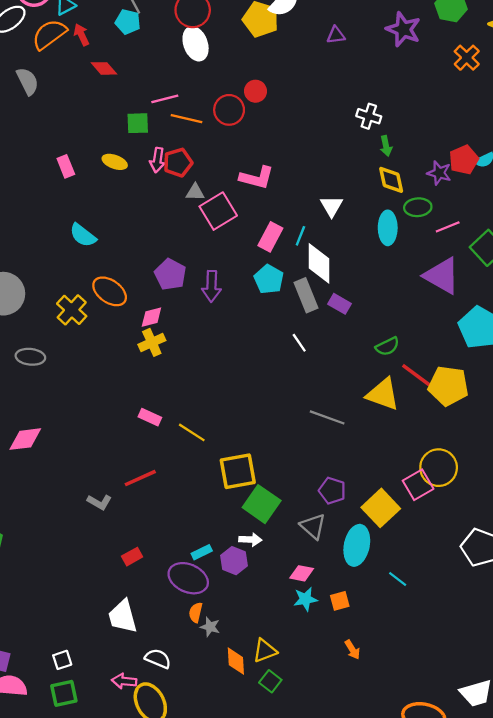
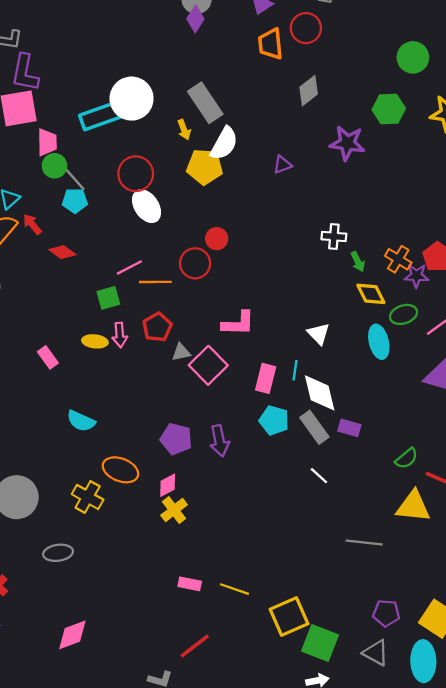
orange cross: (467, 58) -> (398, 259), moved
pink arrow: (157, 160) -> (120, 335), moved

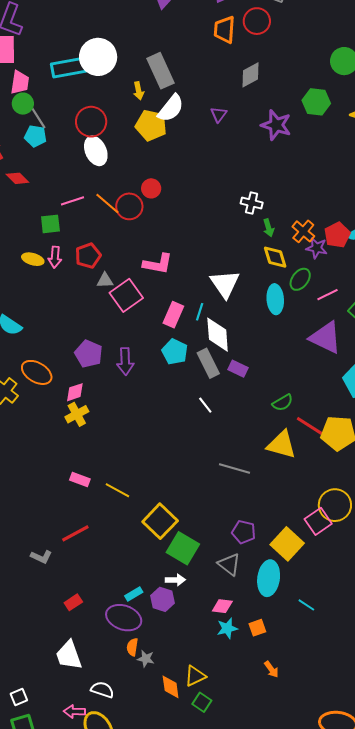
purple triangle: (282, 165) -> (219, 114), moved, turned -42
orange line: (155, 282) -> (107, 203), moved, turned 32
green ellipse: (404, 314) -> (300, 279), turned -45
white triangle: (319, 334) -> (225, 284), size x1.5
yellow square: (289, 616) -> (160, 521), turned -32

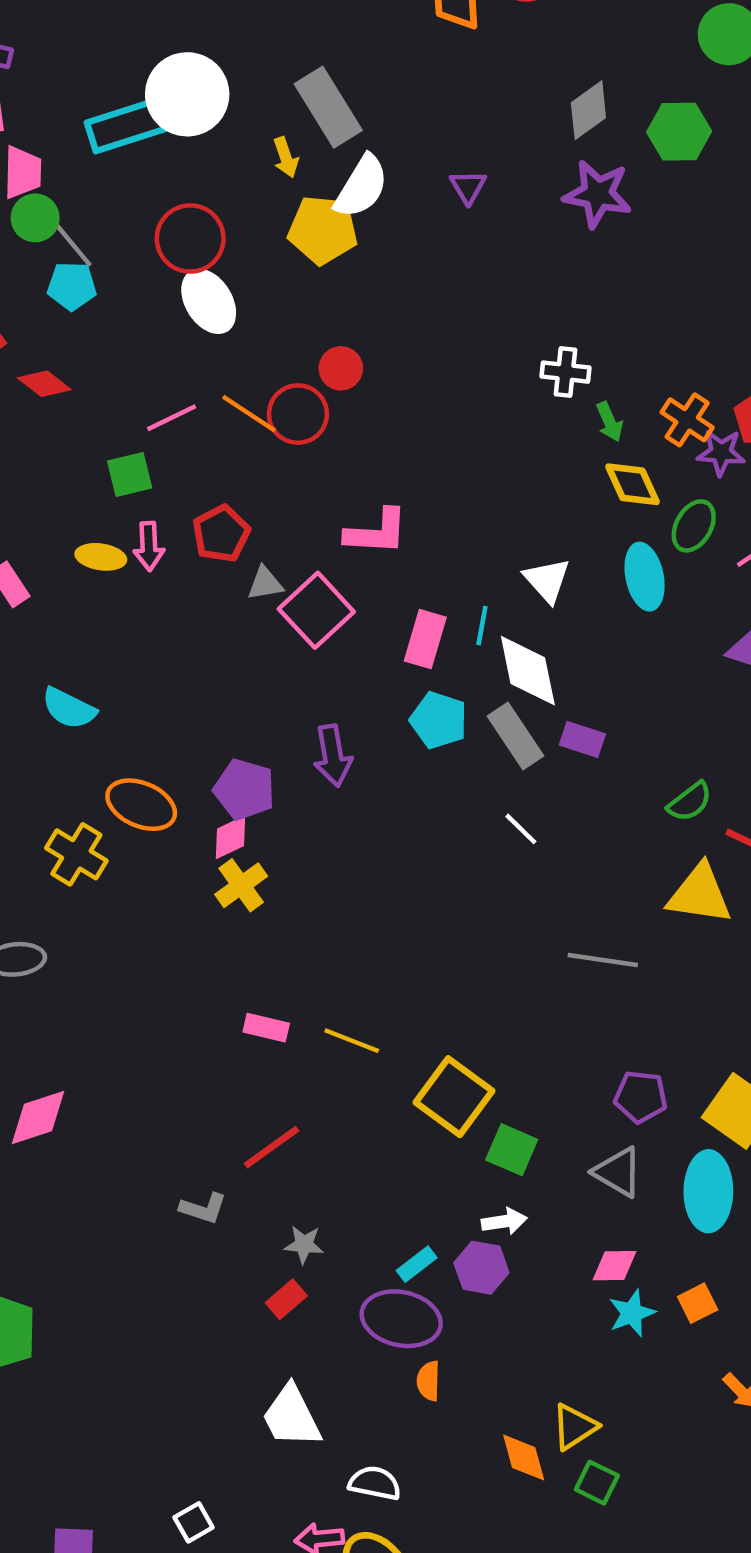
gray diamond: (250, 75) -> (588, 110), moved
white triangle: (225, 284) -> (547, 580), moved, size x0.7
purple pentagon: (89, 354) -> (244, 789), moved
green square: (183, 548) -> (512, 1150), size x0.7
gray star: (146, 659) -> (304, 1244), moved

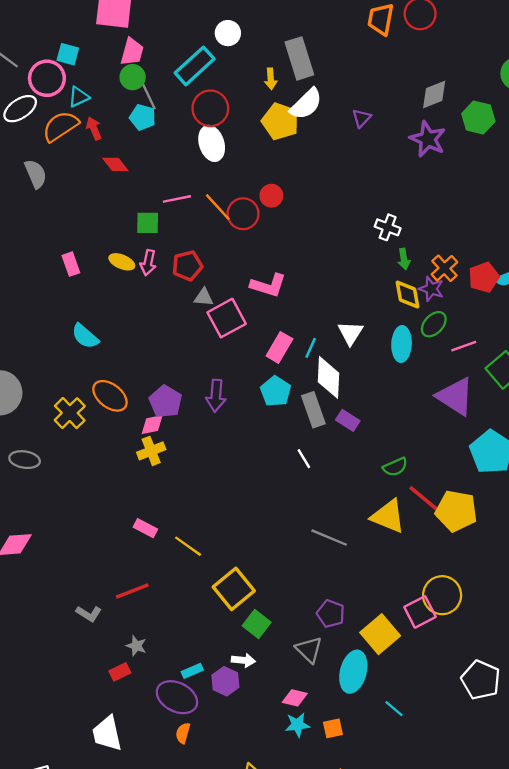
white circle: (187, 94) -> (228, 33), size x0.6
cyan rectangle: (125, 126) -> (195, 66), moved, turned -39
purple star: (721, 453) -> (431, 289), moved

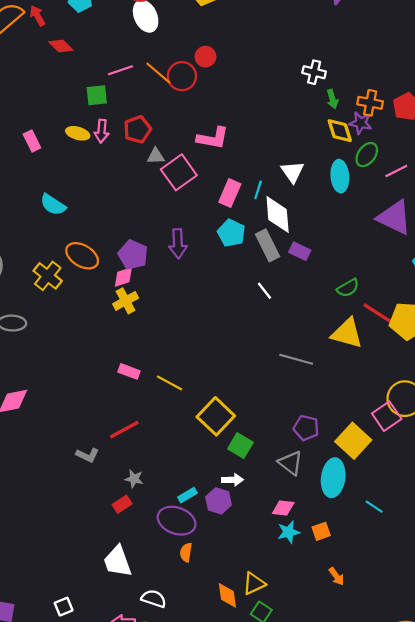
orange cross: (444, 268) -> (370, 103), turned -30

